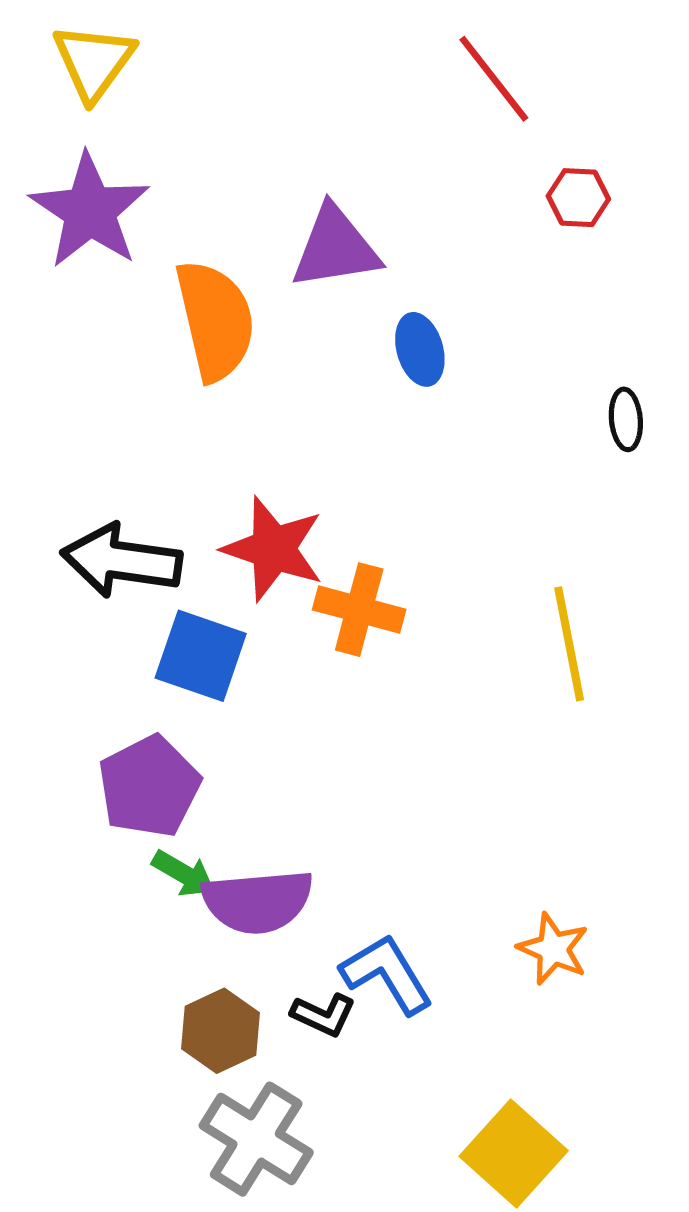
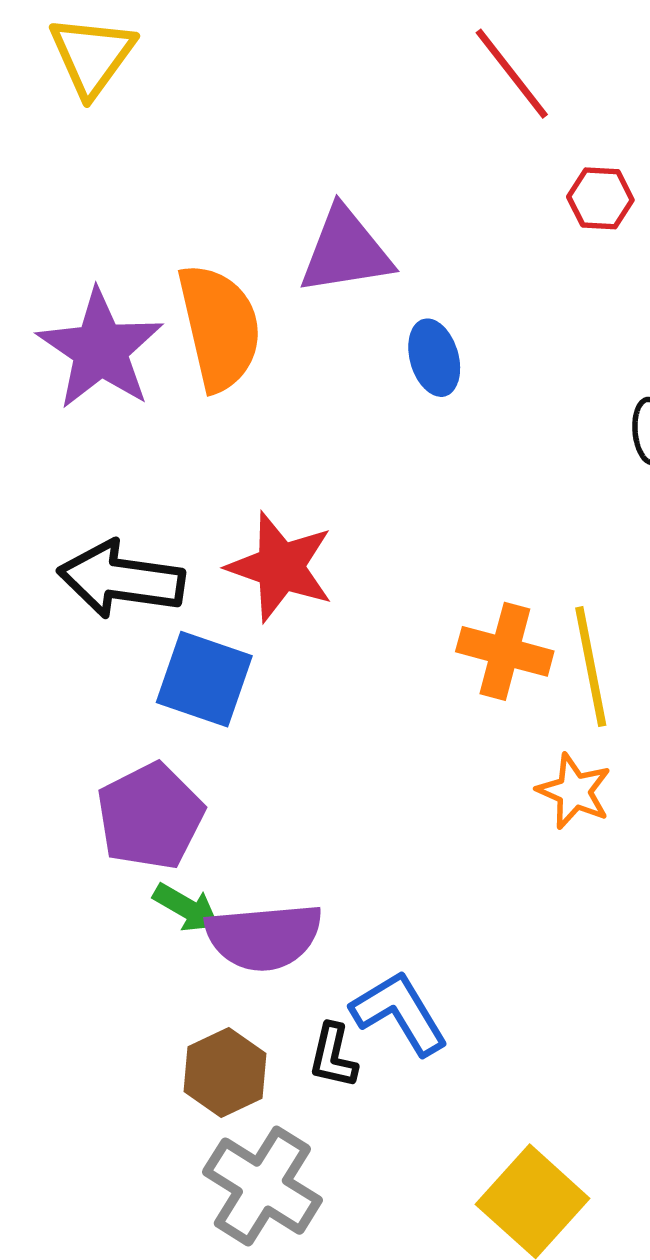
purple star: (90, 211) -> (100, 349), moved
orange cross: (359, 610) -> (505, 651), moved
orange star: (553, 949) -> (574, 791), moved
black L-shape: (323, 1015) -> (333, 1056), turned 78

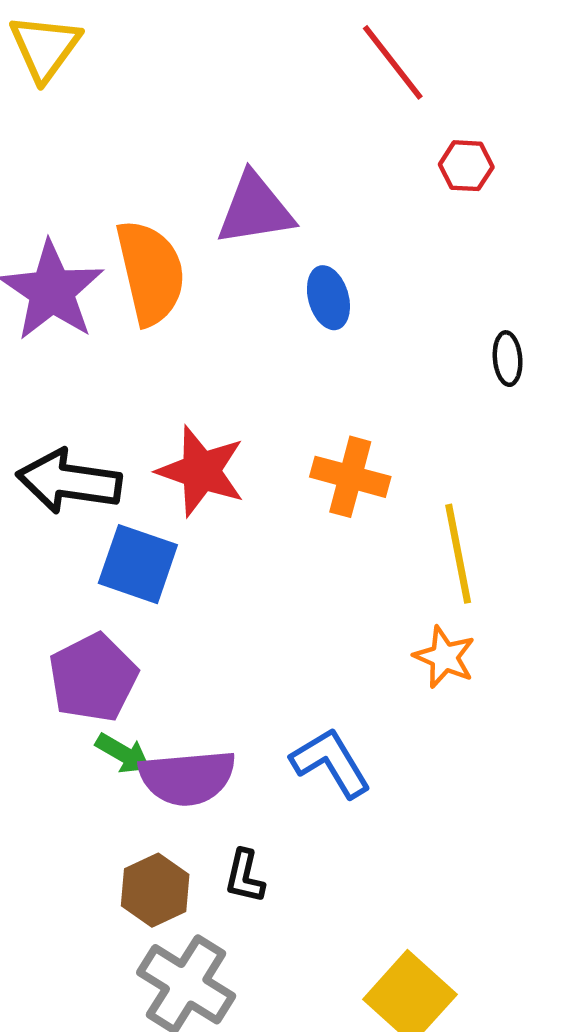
orange cross: (505, 651) -> (350, 477), moved
blue L-shape: (400, 1013) -> (331, 763), moved

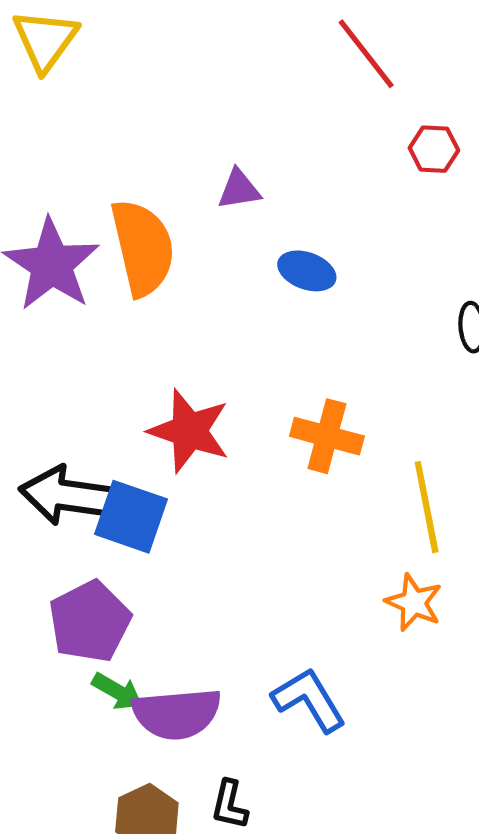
purple triangle: (255, 209) -> (239, 189), size x0.6
blue ellipse: (328, 298) -> (307, 271), turned -54
black arrow: (69, 481) -> (67, 495), moved

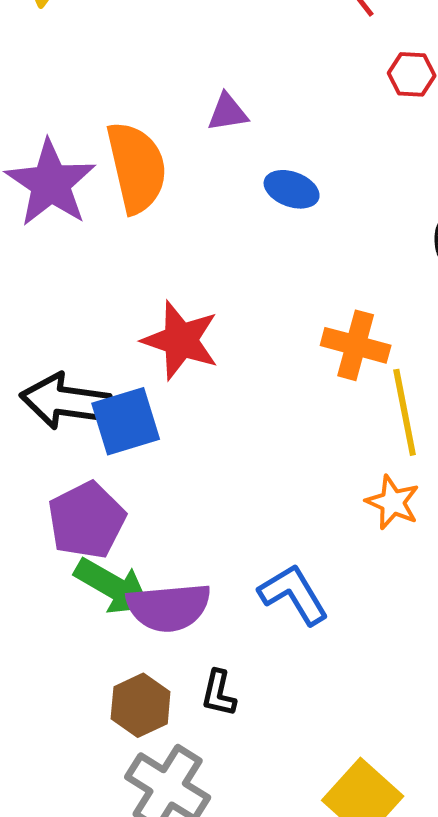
orange cross: (327, 436) -> (356, 345), moved
blue square: (131, 517) -> (126, 421), turned -36
green arrow: (117, 691) -> (113, 586), size x1.6

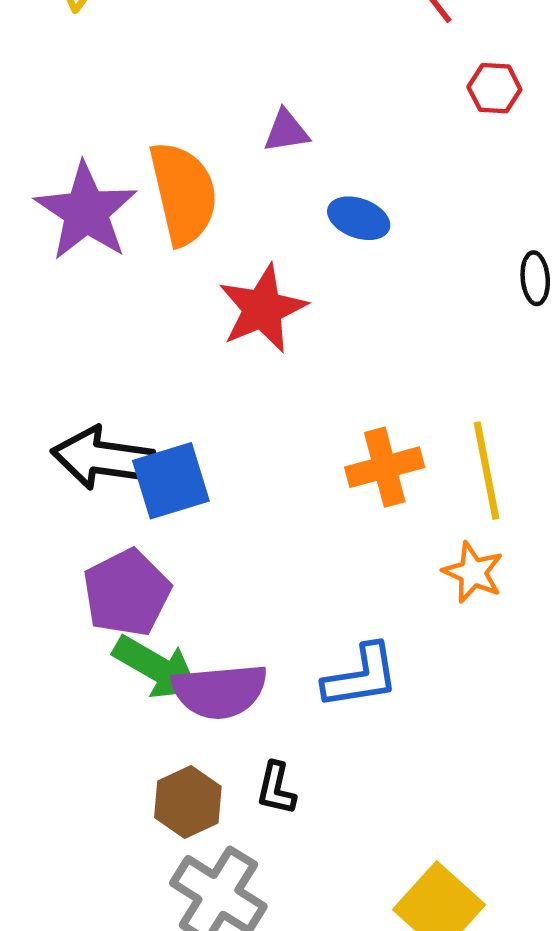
red star: (181, 340) -> (263, 309), moved, turned 30
orange cross: (356, 345) -> (385, 467), moved, turned -30
blue L-shape: (294, 594) -> (361, 676), turned 112

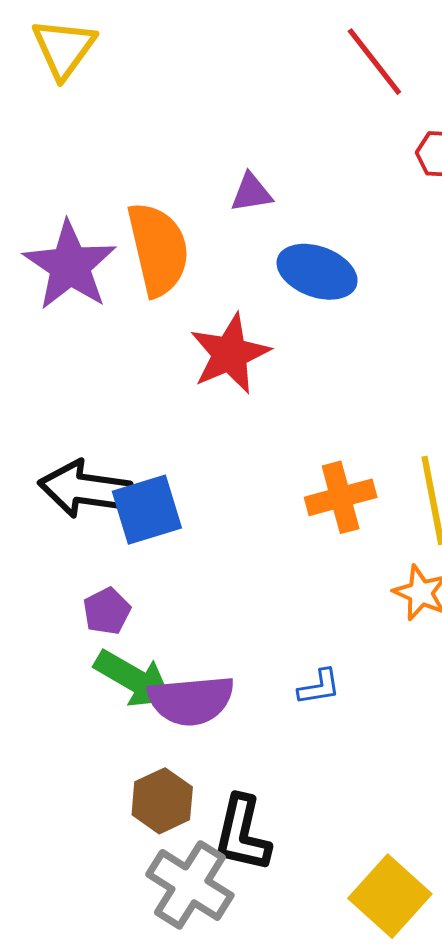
blue ellipse: (359, 218) -> (317, 272), size x1.4
purple pentagon: (127, 593) -> (107, 611), size x0.6
blue L-shape: (361, 676) -> (319, 687), size x0.6
black L-shape: (276, 788) -> (242, 834), moved, size x1.6

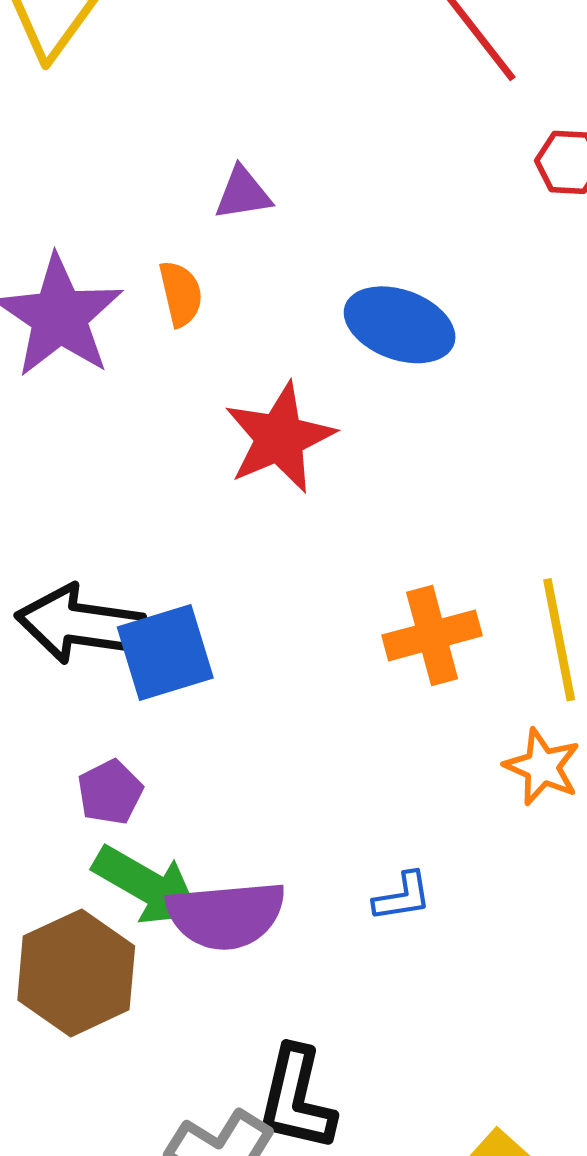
purple triangle: (251, 193) -> (243, 193), moved
orange semicircle: (158, 249) -> (181, 294), size x0.5
brown hexagon: (162, 801) -> (76, 973), moved, size x1.4

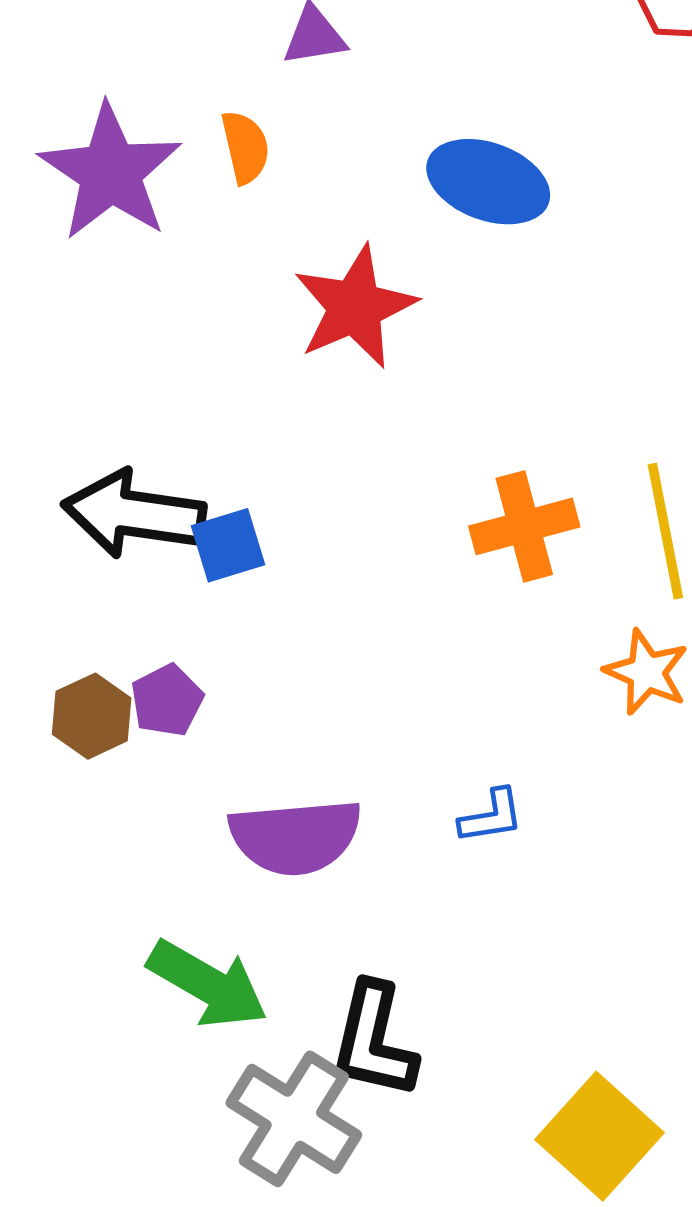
blue square: (165, 652) -> (228, 545), size x0.7
green arrow: (147, 885) -> (208, 984), moved
brown hexagon: (76, 973) -> (92, 716), moved, size x0.6

